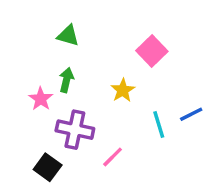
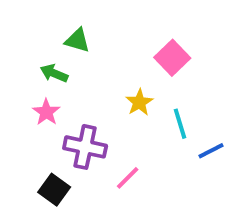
green arrow: (66, 80) -> (54, 73), moved, turned -80
blue line: (191, 114) -> (211, 151), moved
cyan line: (159, 124) -> (180, 124), moved

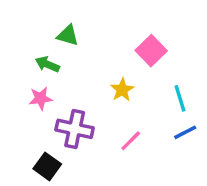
pink star: (46, 112) -> (41, 98), turned 30
cyan line: (180, 124) -> (180, 98), moved
pink line: (128, 178) -> (131, 141), moved

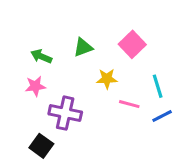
green triangle: (68, 35) -> (83, 47), moved, turned -36
yellow star: (122, 90) -> (107, 79), turned 30
pink line: (131, 141) -> (129, 104), moved, turned 60

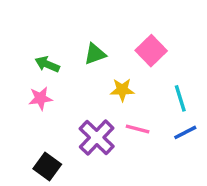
pink line: (129, 104) -> (138, 129), moved
purple cross: (65, 113) -> (97, 138), moved, turned 32

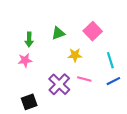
green arrow: (47, 64) -> (29, 39), turned -112
black square: (47, 166) -> (29, 102), turned 35

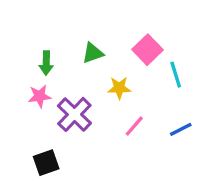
cyan line: (110, 60) -> (176, 75), moved
pink line: (84, 79) -> (134, 126), turned -64
purple cross: (59, 84) -> (74, 114), moved

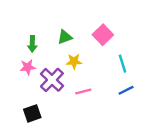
cyan line: (176, 75) -> (123, 64), moved
yellow star: (119, 88) -> (74, 61), moved
pink line: (134, 126) -> (83, 91), moved, turned 35

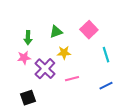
blue line: (126, 90) -> (106, 86), moved

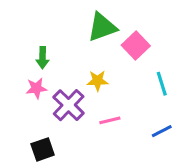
green triangle: (56, 32) -> (102, 27), moved, size x1.5

